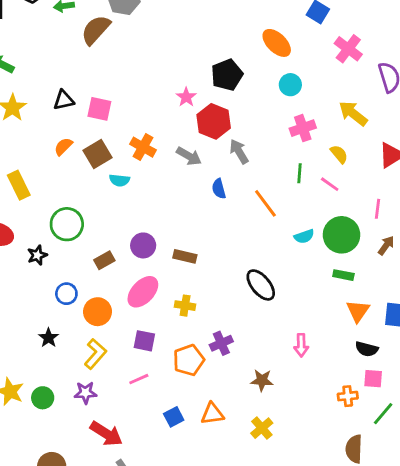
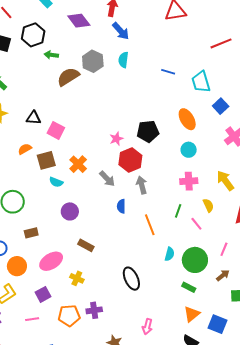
cyan semicircle: (304, 236) -> (170, 254), turned -72
purple circle: (143, 245) -> (70, 211), moved
purple square: (144, 341) -> (43, 294), turned 35

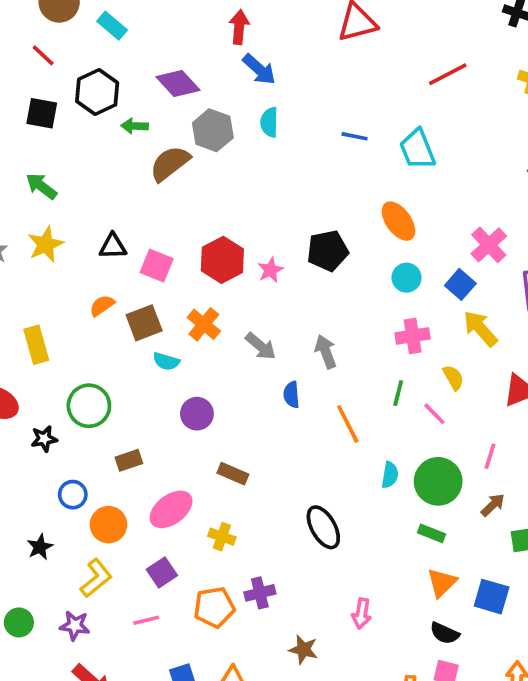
purple diamond: (79, 21) -> (178, 83), moved
blue square: (221, 106) -> (460, 284), moved
red hexagon: (130, 160) -> (222, 260), moved

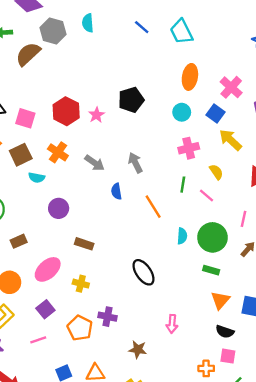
blue line: (355, 136) -> (142, 27), turned 35
orange ellipse: (398, 221) -> (190, 77), moved, turned 50
purple cross: (260, 593) -> (108, 317), turned 30
orange pentagon: (214, 607) -> (80, 328), turned -30

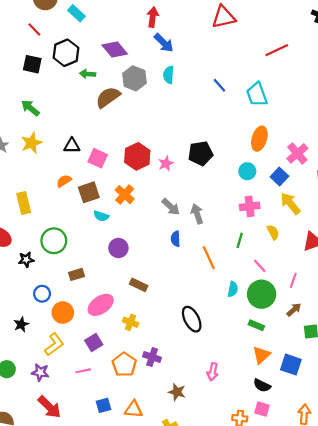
gray arrow: (95, 163) -> (171, 207), moved
pink line: (207, 196) -> (260, 266), moved

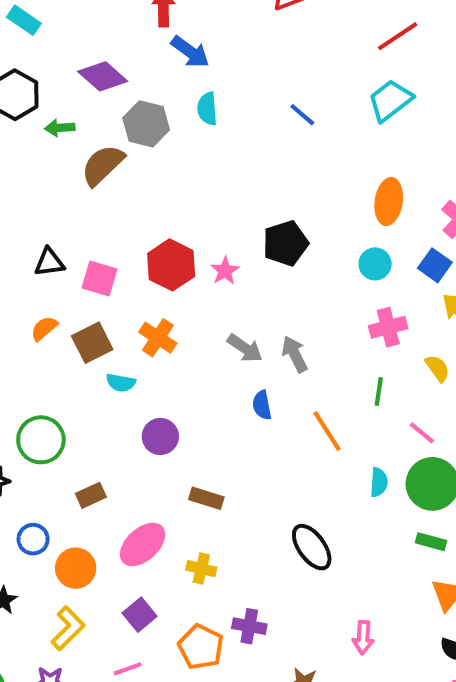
cyan trapezoid: (257, 94) -> (390, 100), moved, turned 80

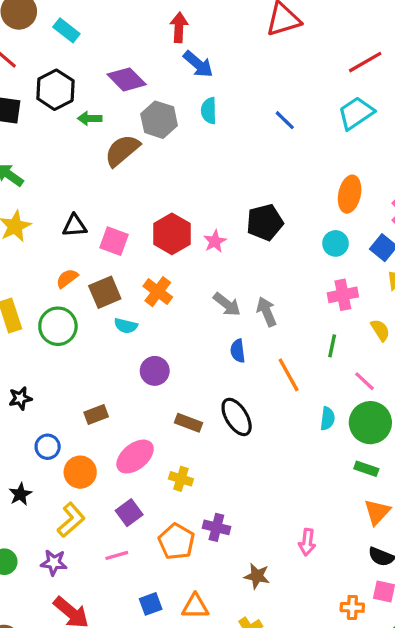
green circle: (41, 440) -> (58, 326), moved
black ellipse: (312, 547) -> (237, 417), moved

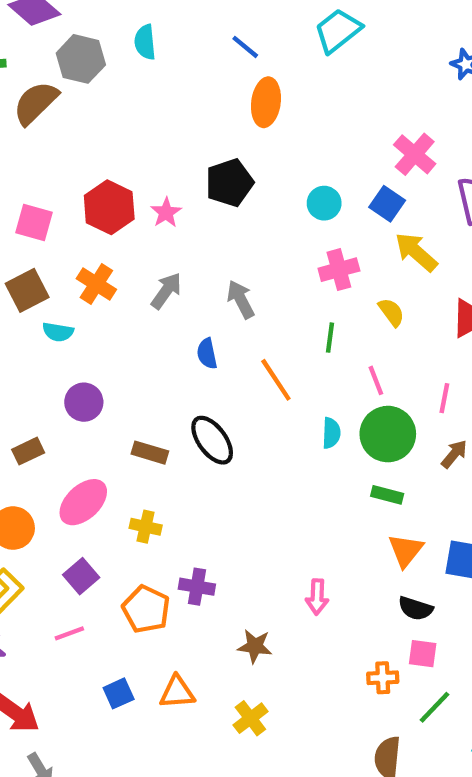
orange ellipse: (350, 194) -> (266, 102), moved
gray arrow: (227, 304) -> (166, 291), moved, turned -88
purple circle: (155, 371) -> (84, 402), moved
pink line: (365, 381) -> (376, 380), turned 30

